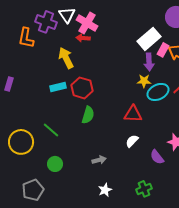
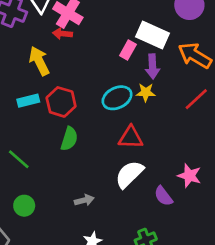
white rectangle: (149, 39) -> (153, 35), turned 65
pink rectangle: (163, 50) -> (128, 50), moved
cyan ellipse: (158, 92) -> (117, 98), moved
white semicircle: (132, 141) -> (129, 174), size x1.6

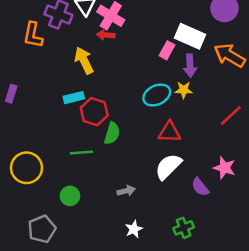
red line: (196, 99) -> (231, 115), moved
red hexagon: (61, 102) -> (94, 112), moved
green line: (19, 159) -> (81, 152), moved, turned -45

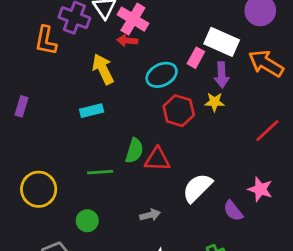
cyan ellipse: (157, 95) -> (162, 75), moved
red hexagon: (94, 112) -> (179, 111), moved
red triangle: (170, 132) -> (157, 159), moved

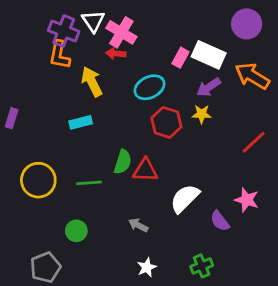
orange L-shape: (46, 41) -> (59, 55), moved
pink rectangle: (196, 58) -> (180, 58), moved
purple arrow: (222, 75) -> (209, 87), turned 60
yellow circle: (39, 189) -> (38, 180), moved
gray arrow: (150, 215) -> (138, 225), turned -138

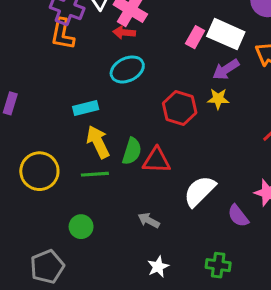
yellow arrow: (92, 82) -> (98, 142), moved
cyan ellipse: (150, 87) -> (127, 69), moved
green cross: (202, 266) -> (218, 265), turned 30

